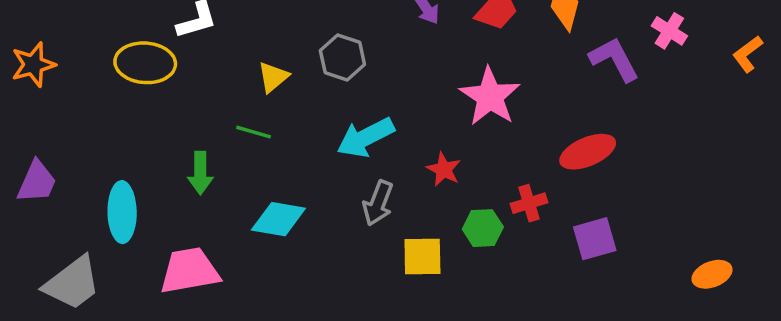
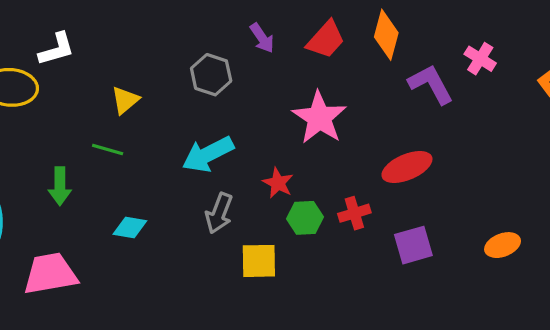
gray hexagon: (342, 57) -> (211, 75), moved
cyan diamond: (278, 219) -> (130, 228), size x0.7
green hexagon: (483, 228) -> (305, 218), moved
orange ellipse: (712, 274) -> (503, 245), moved

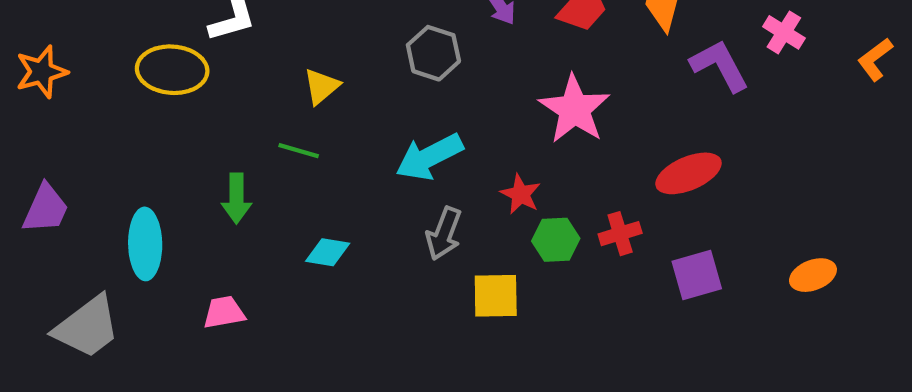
pink trapezoid: (50, 274) -> (224, 312), size x0.6

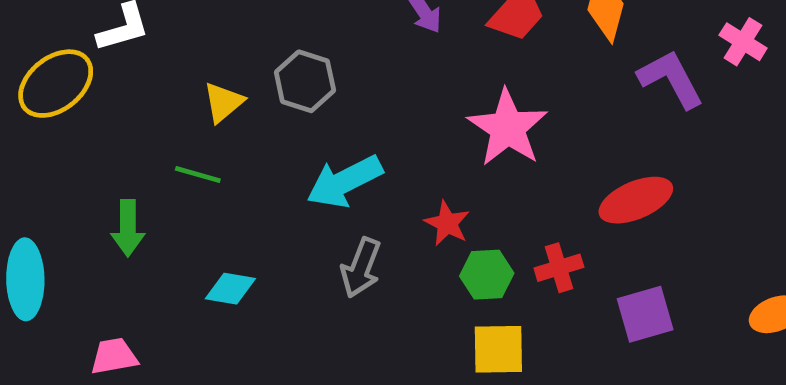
gray hexagon: (433, 53) -> (305, 81), moved
yellow ellipse: (172, 70) -> (56, 84), turned -42
yellow square: (496, 296) -> (498, 349), moved

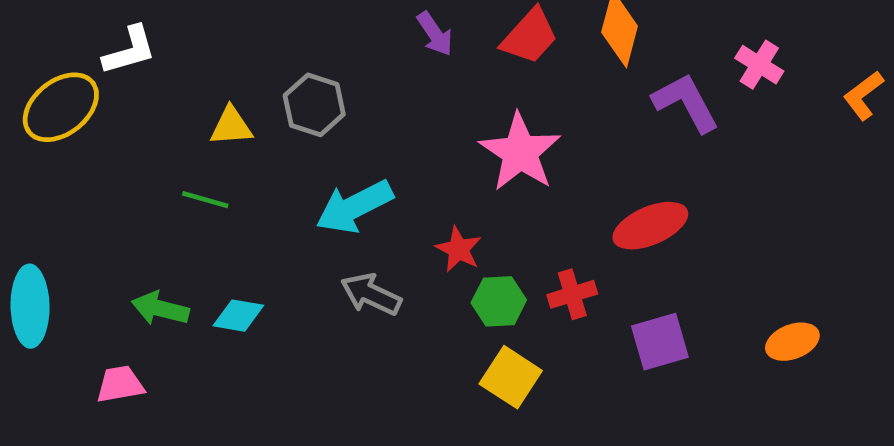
yellow triangle: (223, 102) -> (231, 126), turned 36
green arrow: (128, 228) -> (160, 308), moved, turned 104
gray arrow: (361, 268) -> (371, 294), turned 94
yellow square: (498, 349) -> (511, 377), turned 34

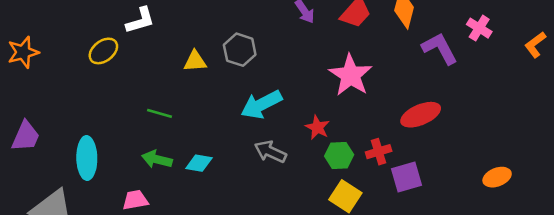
yellow ellipse: (61, 107) -> (103, 51), size x0.7
green line: (205, 200) -> (159, 113), moved
purple square: (660, 342) -> (407, 177), moved

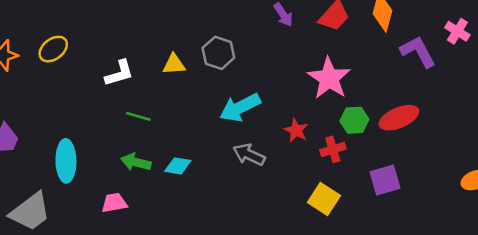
white L-shape: (140, 20) -> (119, 73), moved
yellow ellipse: (103, 51) -> (53, 49), moved
red cross: (379, 152) -> (333, 149), moved
green hexagon: (339, 155) -> (354, 120), moved

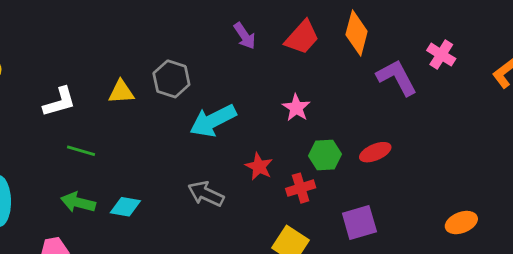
pink star: (329, 78) -> (296, 108), size x0.6
cyan arrow: (240, 107) -> (213, 121), moved
red ellipse: (399, 118) -> (375, 152), size x0.7

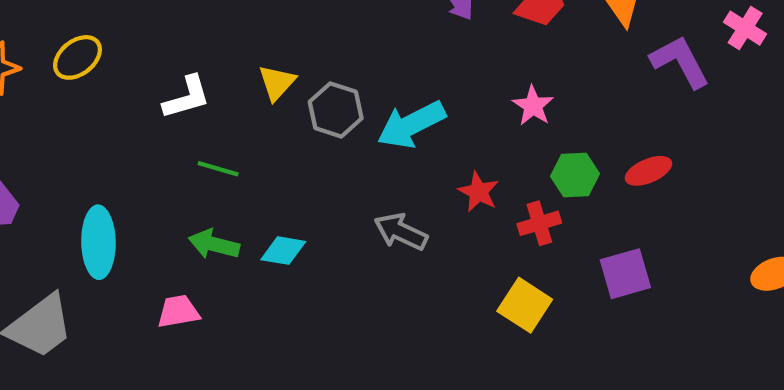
gray hexagon: (171, 79) -> (336, 110), moved
yellow triangle: (121, 92) -> (277, 83), turned -44

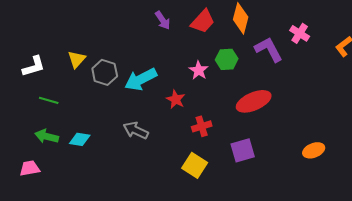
red ellipse: (649, 171) -> (254, 101), size x1.6
green hexagon: (575, 175) -> (227, 59), moved
red star: (478, 192) -> (176, 99), moved

